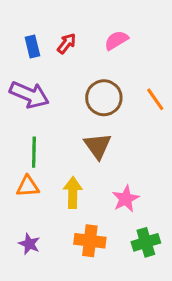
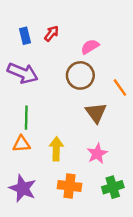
pink semicircle: (116, 40) -> (90, 47), moved
orange line: (155, 99) -> (120, 87), moved
brown triangle: (98, 146) -> (96, 113), moved
purple star: (29, 244) -> (23, 188), size x1.6

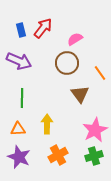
red arrow: (51, 33) -> (43, 28), size x1.5
orange triangle: (21, 144) -> (18, 129), moved
pink star: (97, 154) -> (95, 130), moved, size x1.4
orange cross: (70, 186) -> (58, 155), turned -36

